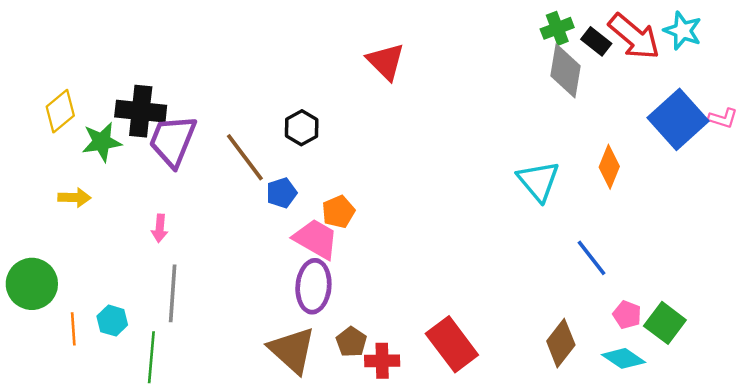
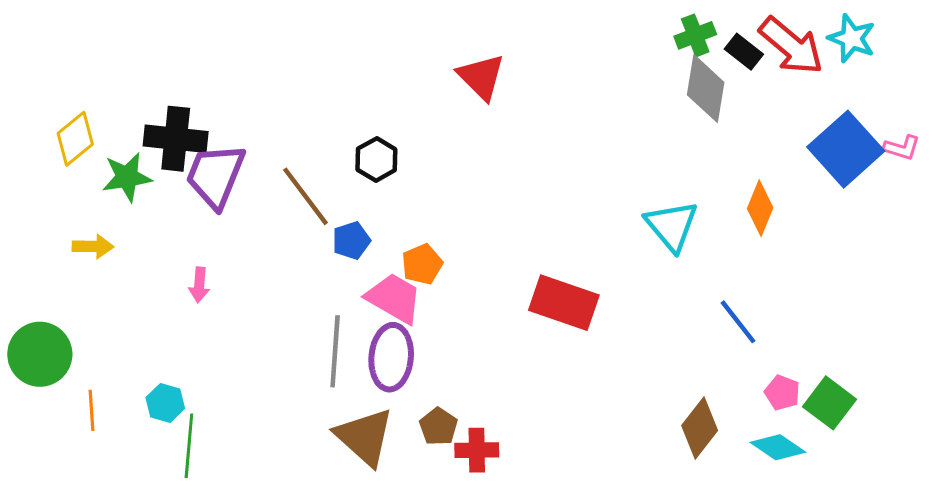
gray line: (173, 293) -> (335, 351), moved
cyan hexagon: (112, 321) -> (165, 403), moved
red rectangle: (452, 344) -> (564, 303), moved, turned -34

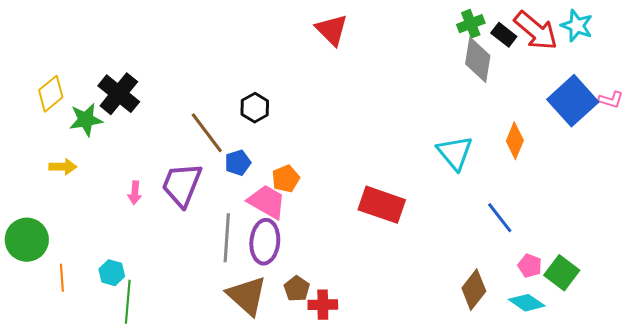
red triangle: (481, 77) -> (332, 30), moved
black cross: (176, 139) -> (119, 94), turned 33
purple trapezoid: (215, 176) -> (182, 185), moved

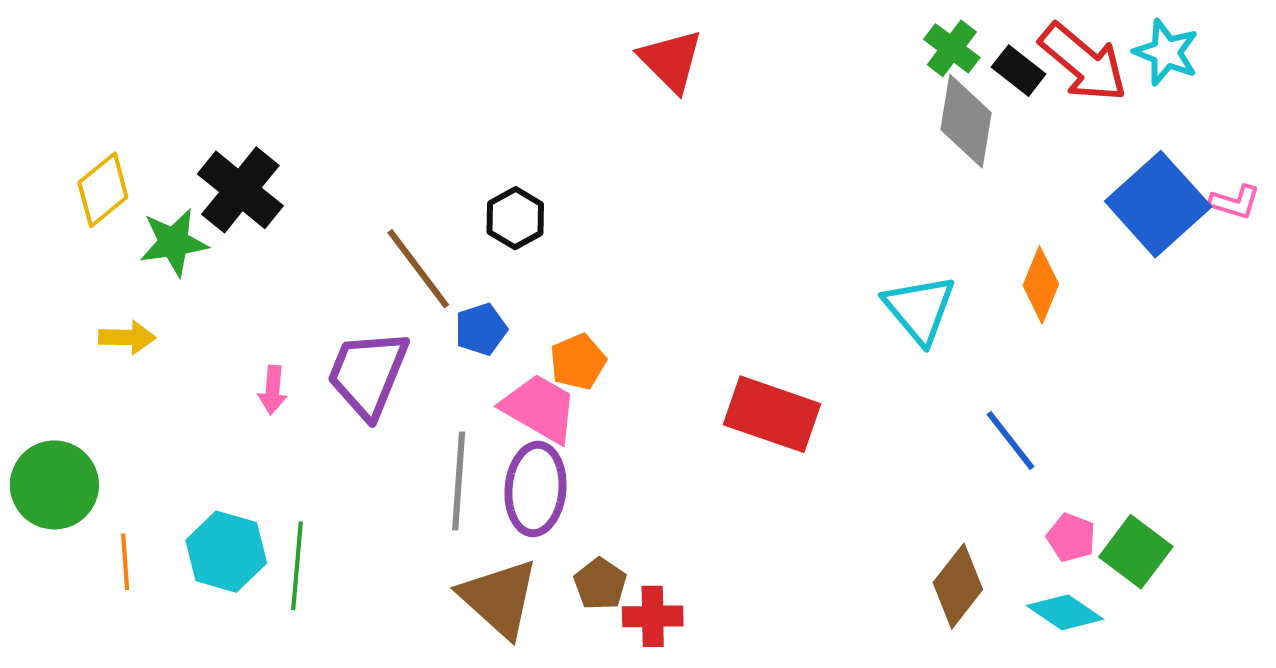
green cross: (471, 24) -> (952, 48), turned -32
cyan hexagon: (112, 273) -> (226, 552), size x1.5
green line: (128, 302) -> (297, 566), moved

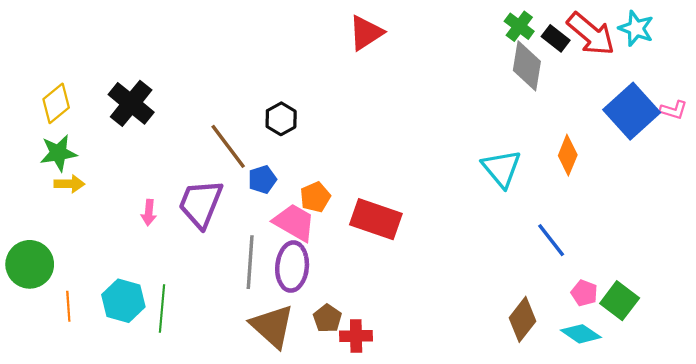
red triangle: (671, 60) -> (366, 33), turned 42
green star: (174, 242) -> (58, 153), moved
red rectangle: (772, 414) -> (376, 219), moved

